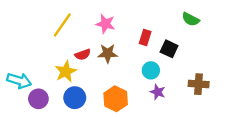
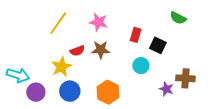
purple star: (158, 92) -> (166, 89), moved

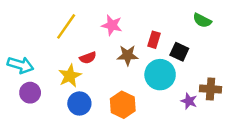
brown star: (101, 50) -> (128, 55), moved
cyan circle: (141, 66) -> (160, 75), size x1.6
cyan arrow: (18, 75) -> (20, 65), moved
purple circle: (36, 92) -> (30, 93), moved

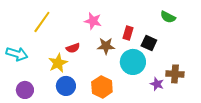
yellow line: (66, 26) -> (42, 22), moved
purple circle: (30, 93) -> (25, 90), moved

